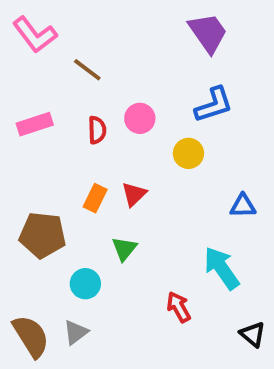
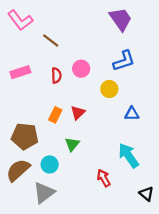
blue triangle: (243, 206) -> (132, 114), moved
gray triangle: (76, 332) -> (44, 193), size x1.5
brown semicircle: (31, 336) -> (18, 170), moved, turned -100

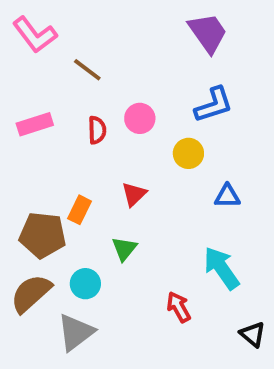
orange rectangle: (55, 115) -> (80, 210), moved

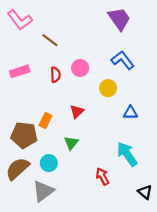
blue L-shape: (214, 105) -> (123, 60), turned -110

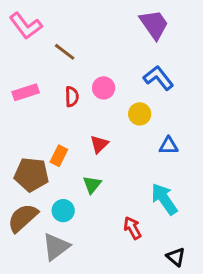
black triangle: (145, 192) -> (176, 257), moved

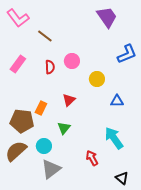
blue L-shape: (158, 78) -> (127, 54), moved, turned 105
pink rectangle: (26, 92) -> (18, 64), turned -36
gray triangle: (56, 247) -> (51, 169), moved

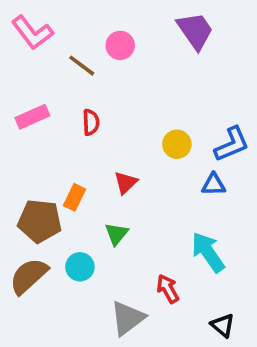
blue L-shape: (127, 54) -> (232, 144), moved
pink circle: (72, 61) -> (120, 45), moved
pink rectangle: (18, 64) -> (32, 117), turned 30
gray triangle: (51, 169) -> (127, 318), moved

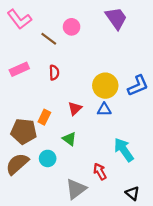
yellow circle: (177, 144) -> (105, 86), size x1.5
blue triangle: (213, 184) -> (104, 110), moved
green triangle: (117, 234) -> (69, 139), turned -32

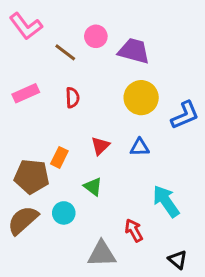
purple trapezoid: (116, 18) -> (134, 51), moved, turned -40
yellow circle: (105, 86) -> (141, 98), moved
gray triangle: (76, 189) -> (102, 254), turned 35

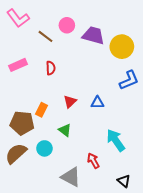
yellow circle: (141, 98) -> (122, 47), moved
gray triangle: (102, 254) -> (71, 177), turned 30

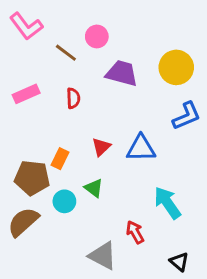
purple trapezoid: (93, 35) -> (122, 73), moved
blue triangle: (97, 103) -> (141, 148), size x1.5
cyan circle: (44, 148) -> (64, 201), moved

